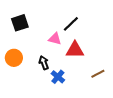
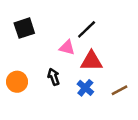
orange circle: (14, 58) -> (17, 82), moved
blue cross: (58, 77) -> (85, 88), moved

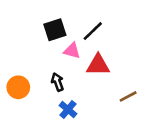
black square: (24, 28) -> (55, 30), moved
blue cross: (85, 88) -> (68, 110), moved

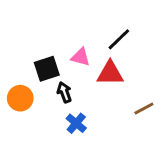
black square: (55, 30) -> (47, 69), moved
black line: (93, 31) -> (119, 39), moved

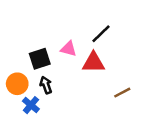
black arrow: (64, 92) -> (46, 85), moved
blue cross: (76, 123) -> (31, 105), moved

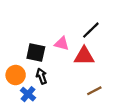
black square: (40, 59) -> (36, 53), turned 30
brown line: (122, 93) -> (94, 91), moved

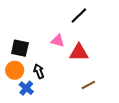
black line: (91, 30) -> (79, 16), moved
black square: (36, 53) -> (20, 48), moved

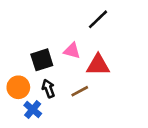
black square: (20, 48) -> (42, 60), moved, turned -30
brown line: (88, 85) -> (80, 91), moved

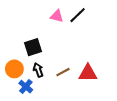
pink triangle: (72, 51) -> (57, 16), moved
red triangle: (98, 65) -> (88, 73), moved

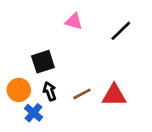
black line: (78, 15) -> (121, 31), moved

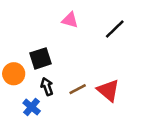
orange circle: (19, 90) -> (14, 74), moved
red triangle: (114, 95) -> (108, 90), turned 40

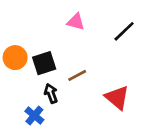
orange circle: (14, 74) -> (15, 58), moved
brown line: (78, 89) -> (77, 75), moved

